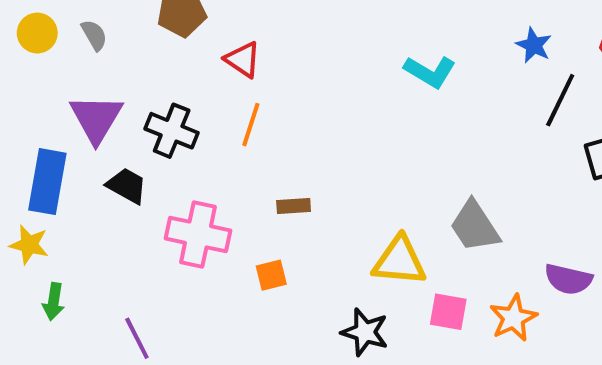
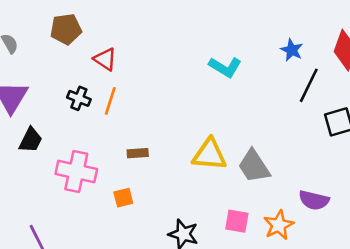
black cross: (172, 131) -> (79, 98), moved, size x0.7
black trapezoid: (127, 186) -> (31, 140), turned 88
yellow triangle: (399, 261) -> (209, 155), moved

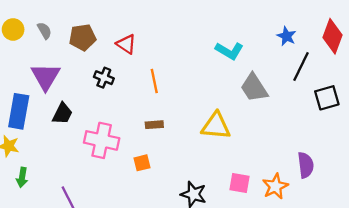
brown pentagon: (66, 29) -> (83, 37), moved
orange line: (110, 101) -> (154, 81), moved, turned -30
gray trapezoid: (254, 166) -> (254, 88), moved
purple semicircle: (314, 200) -> (306, 165), turned -110

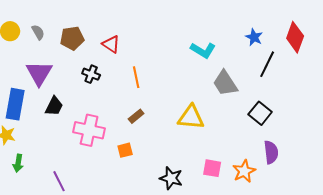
black square: (327, 98) -> (260, 113), moved, turned -35
brown rectangle: (154, 125) -> (136, 116), turned -35

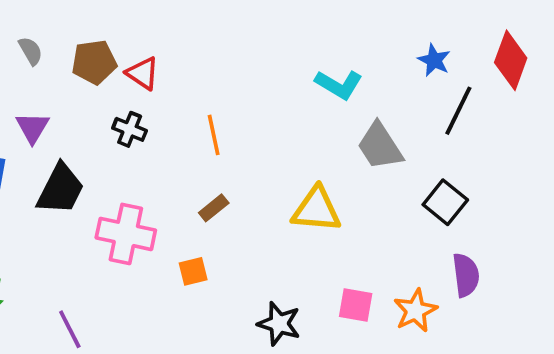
red triangle: (111, 44) -> (143, 73), moved
purple triangle: (39, 73) -> (32, 127), size x0.7
black trapezoid: (54, 106) -> (60, 189), size x1.4

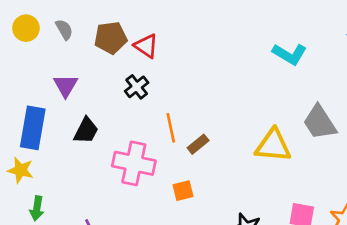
black cross: (130, 129) -> (137, 87), turned 30
orange line: (214, 135) -> (171, 128), moved
gray trapezoid: (380, 146) -> (320, 122), moved
black trapezoid: (60, 189) -> (86, 131), size x0.7

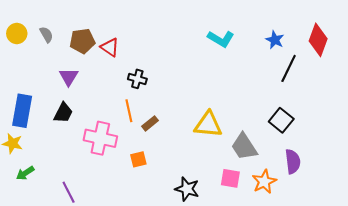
cyan L-shape: (290, 54) -> (221, 39), moved
purple triangle: (66, 85) -> (69, 77), moved
black cross: (137, 87) -> (137, 79), moved, turned -36
gray trapezoid: (320, 122) -> (244, 147), moved
green arrow: (37, 208) -> (25, 173), turned 48

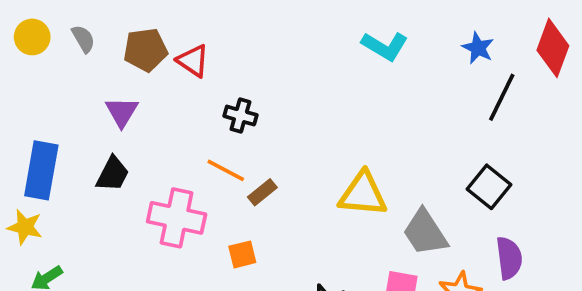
orange line: (129, 111) -> (226, 170), turned -50

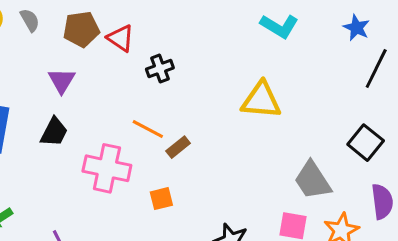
black cross: (240, 116) -> (160, 68), moved, turned -36
yellow triangle: (363, 194) -> (261, 100), moved

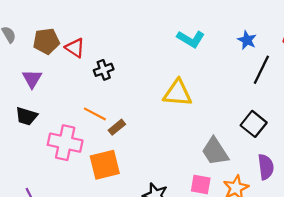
black trapezoid: (54, 132) -> (26, 116), turned 80
orange square: (161, 199) -> (105, 165), size x1.8

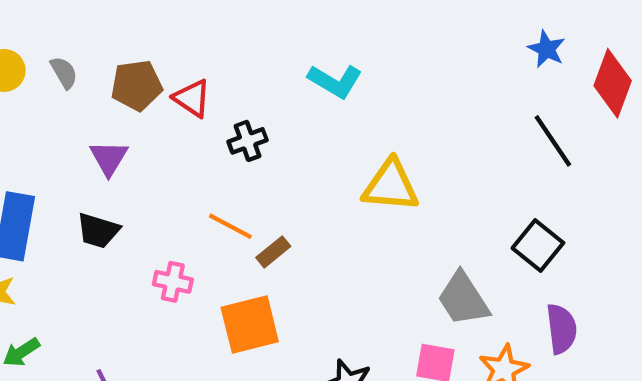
cyan L-shape: (191, 39) -> (335, 81), moved
blue star: (247, 40) -> (546, 49), moved
black line: (261, 70) -> (553, 141), turned -60
pink cross: (65, 143) -> (173, 282), size x0.6

